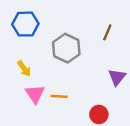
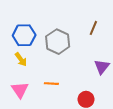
blue hexagon: (25, 24) -> (24, 35), moved
pink triangle: (35, 94) -> (20, 90), moved

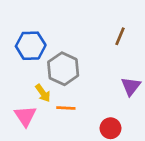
gray hexagon: (58, 42) -> (63, 69), moved
yellow arrow: (21, 59) -> (43, 93), moved

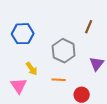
gray hexagon: (63, 69) -> (64, 51), moved
orange line: (66, 108) -> (59, 80), moved

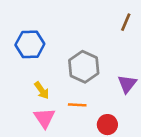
brown line: (89, 27) -> (126, 22), moved
pink triangle: (19, 86) -> (44, 118), moved

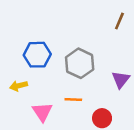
blue hexagon: (30, 44) -> (37, 55), moved
yellow arrow: (42, 90) -> (19, 86), moved, turned 112

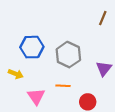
yellow arrow: (19, 86) -> (16, 74), turned -144

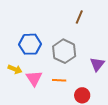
brown line: (103, 18) -> (79, 17), moved
pink triangle: (36, 96) -> (34, 78), moved

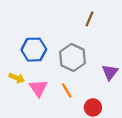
orange line: (59, 80) -> (67, 90), turned 56

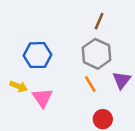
gray hexagon: (72, 58) -> (97, 54), moved
orange line: (67, 90) -> (90, 84), moved

